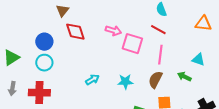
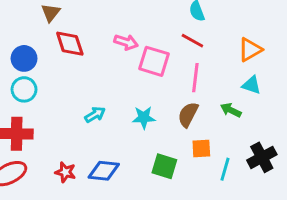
orange triangle: (203, 24) -> (250, 50), moved, turned -36

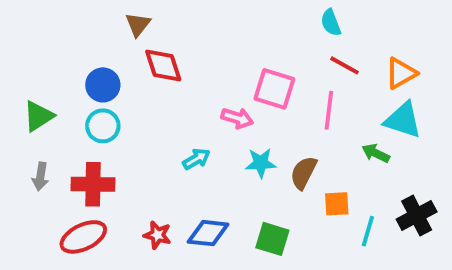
red line: (192, 41) -> (344, 65), moved
pink arrow: (126, 42) -> (237, 118), moved
cyan triangle: (252, 85) -> (403, 120), size x1.5
brown semicircle: (188, 115) -> (304, 173), moved
green square: (164, 166) -> (272, 239), moved

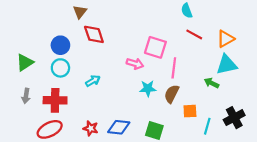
pink line: (329, 110) -> (174, 68), moved
cyan triangle: (403, 120) -> (227, 65), turned -30
cyan arrow: (196, 159) -> (93, 81), moved

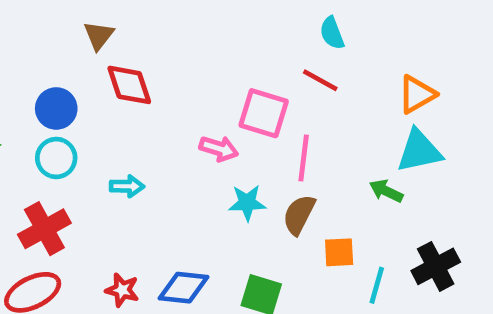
red line: (194, 34) -> (320, 80), moved
cyan arrow: (93, 81) -> (127, 186), turned 32
red cross: (55, 100) -> (44, 229), turned -30

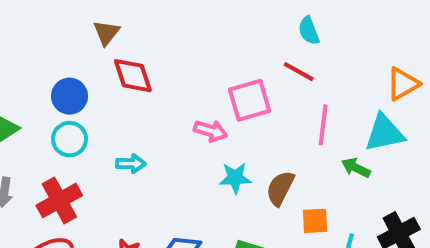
orange triangle: (417, 94) -> (403, 84), moved
pink square: (264, 113) -> (250, 100), turned -33
pink line: (304, 158) -> (323, 125), moved

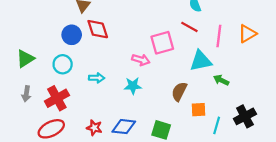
blue circle: (70, 96) -> (72, 35), moved
pink line: (323, 125) -> (219, 36), moved
cyan triangle: (384, 133) -> (201, 61), moved
cyan star: (235, 178) -> (133, 86), moved

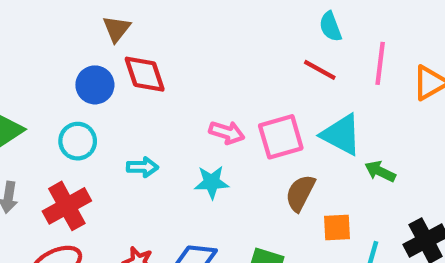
pink line: (219, 36) -> (380, 63), moved
pink square: (162, 43) -> (281, 137), moved
cyan triangle: (201, 61) -> (341, 135), turned 40

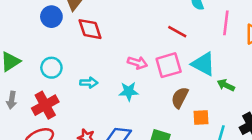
red line: (320, 70) -> (177, 32), moved
blue circle: (95, 85) -> (51, 17), moved

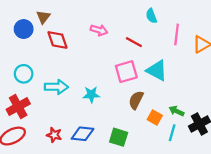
pink arrow: (137, 63) -> (99, 30), moved
cyan arrow: (89, 83) -> (56, 87), size x1.5
green arrow: (226, 85) -> (177, 111), moved
orange square: (201, 118) -> (155, 117), turned 32

